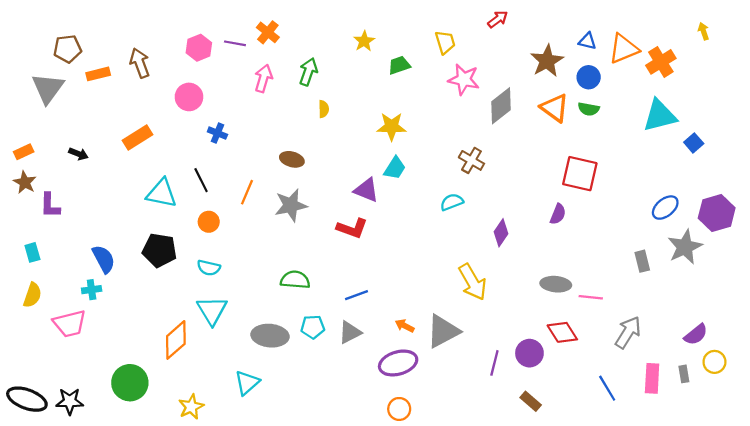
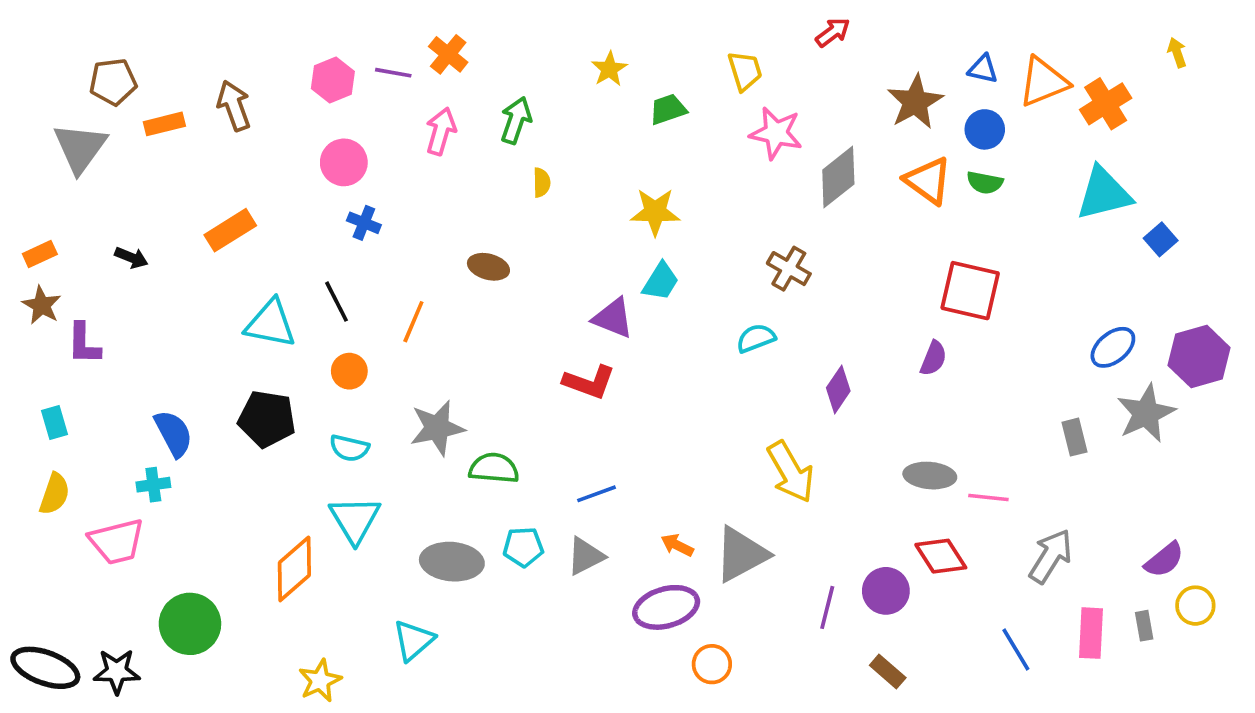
pink circle: (189, 97) -> (344, 162), moved
gray star: (291, 205) -> (437, 428), moved
green circle: (130, 383) -> (190, 624), moved
orange circle: (399, 409) -> (712, 664), moved

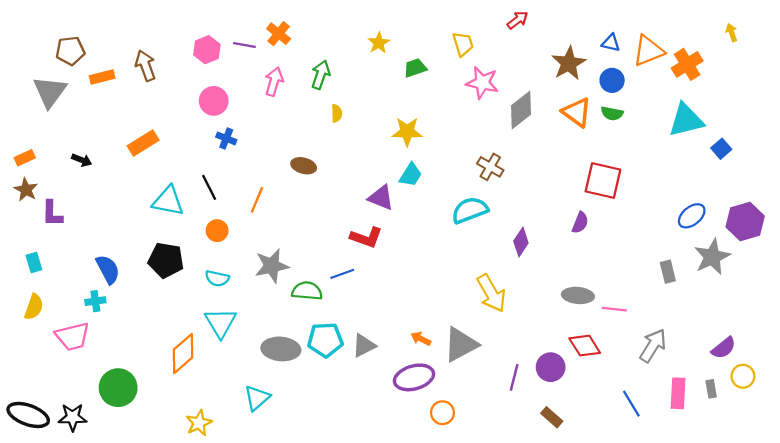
cyan semicircle: (756, 338) -> (470, 210), size x1.5
blue line: (597, 494) -> (342, 274), moved
cyan pentagon: (523, 547) -> (325, 340), size x1.4

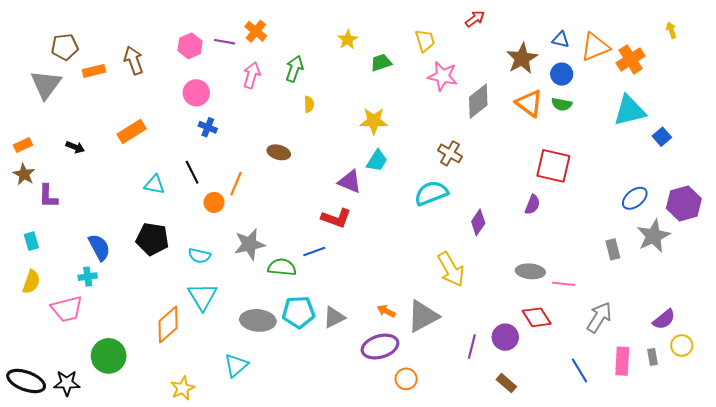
cyan triangle: (168, 201) -> (155, 185), size x0.7
orange circle: (217, 231) -> (214, 202), moved

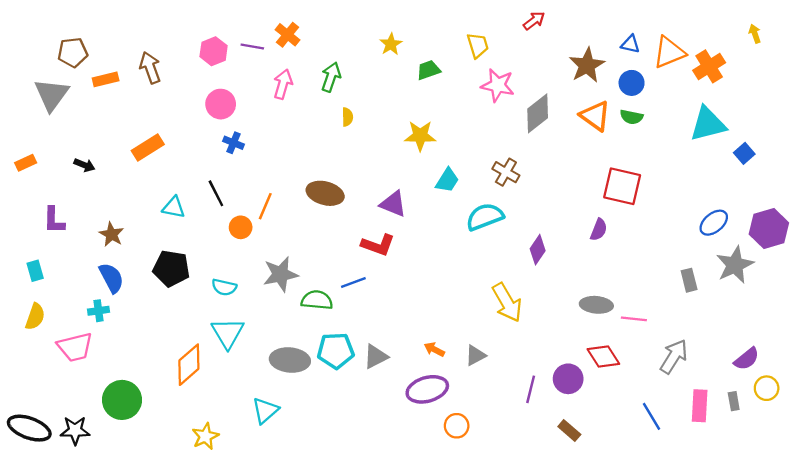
brown ellipse: (279, 152) -> (325, 193), moved, size x1.4
cyan trapezoid: (377, 161) -> (447, 180), moved
brown star: (24, 174) -> (111, 234), moved
gray triangle: (423, 316) -> (475, 355), size x0.6

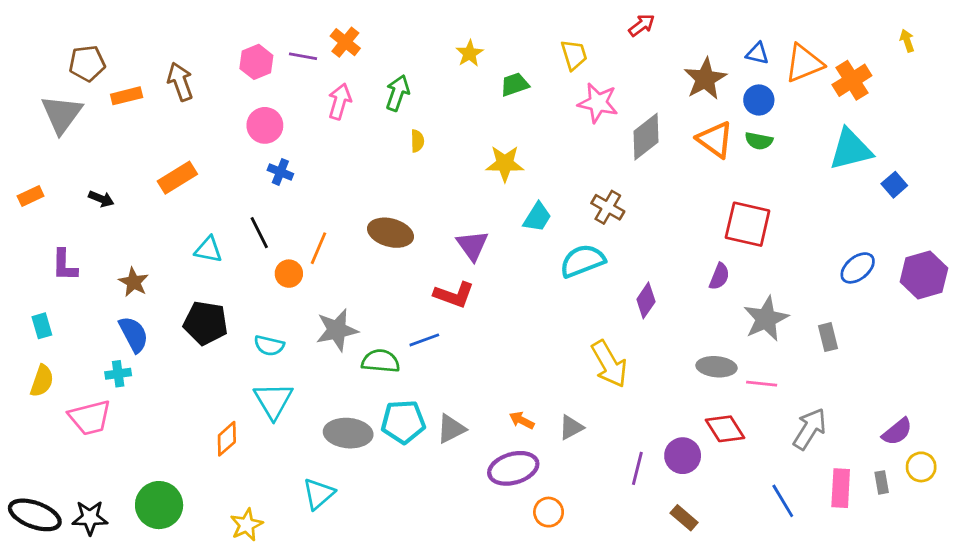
purple triangle: (393, 204) -> (472, 245), turned 32
gray star: (735, 265) -> (766, 319), moved
orange diamond: (189, 365) -> (227, 439), size x0.7
green circle: (122, 400) -> (159, 505), moved

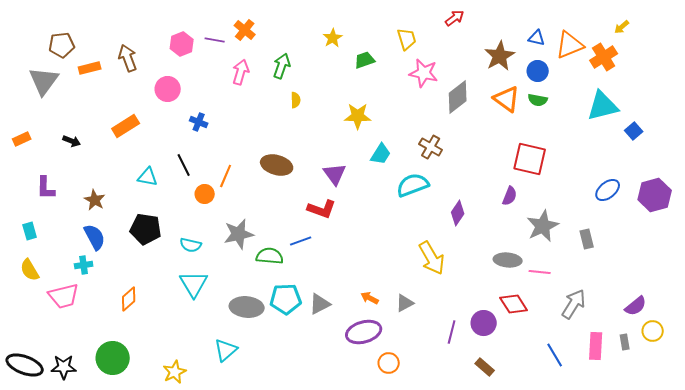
yellow arrow: (907, 41) -> (622, 27), moved, turned -112
pink circle: (265, 125) -> (168, 89), moved
yellow semicircle: (42, 381) -> (30, 270), turned 130
orange diamond: (227, 439) -> (129, 299), moved

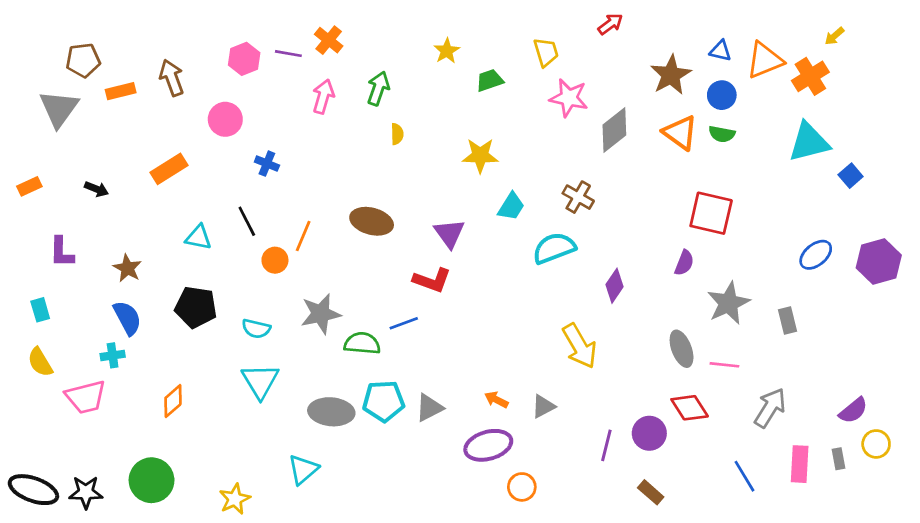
gray ellipse: (508, 260) -> (682, 349), turned 64

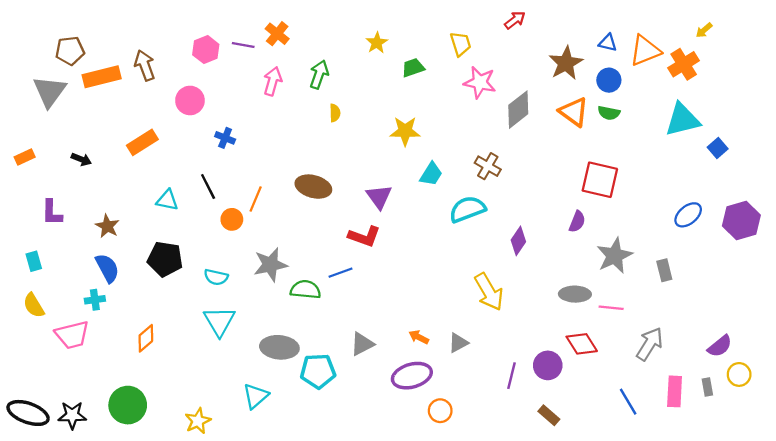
orange rectangle: (121, 91) -> (102, 77), size x1.5
gray ellipse: (682, 349) -> (575, 294), turned -68
cyan pentagon: (384, 401) -> (318, 371), moved

